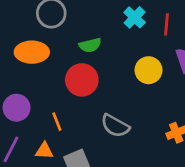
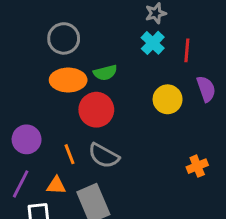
orange ellipse: (32, 52) -> (68, 80), moved
gray semicircle: (115, 126) -> (104, 156), moved

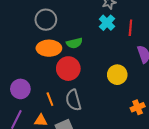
yellow circle: (168, 99) -> (117, 75), moved
gray semicircle: (104, 156) -> (73, 100), turned 45

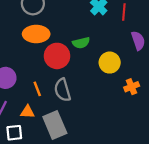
green semicircle: (74, 43) -> (81, 43), moved
orange cross: (138, 107) -> (132, 87), moved

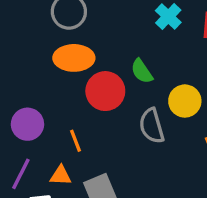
green semicircle: (81, 43) -> (142, 71), turned 70
gray semicircle: (62, 90) -> (152, 126), moved

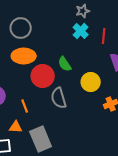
gray semicircle: (152, 126) -> (59, 98), moved

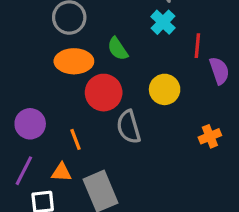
red line: (104, 36) -> (197, 46), moved
green semicircle: (65, 64) -> (118, 49), moved
yellow circle: (91, 82) -> (165, 89), moved

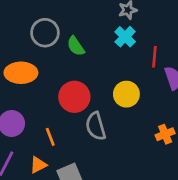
green semicircle: (118, 49) -> (76, 46), moved
orange ellipse: (74, 61) -> (21, 73), moved
orange triangle: (61, 172) -> (38, 165), turned -30

